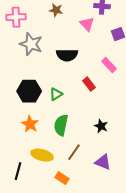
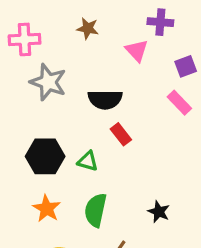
pink rectangle: (109, 65) -> (179, 103), moved
red rectangle: (89, 84) -> (121, 134), moved
green triangle: (56, 94) -> (88, 161), turned 48

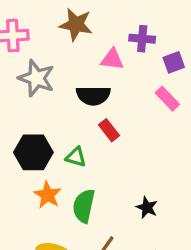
purple cross: (160, 22) -> (142, 39), moved
brown star: (88, 28) -> (76, 25), size x1.5
pink triangle: (137, 51) -> (112, 59), moved, turned -40
orange star: (47, 209) -> (48, 195), moved

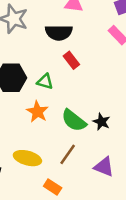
orange star: (48, 195) -> (37, 112), moved
green semicircle: (84, 206) -> (74, 120), moved, turned -64

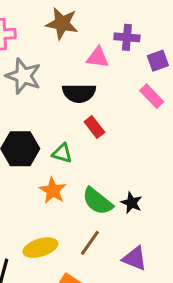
yellow ellipse: (27, 158) -> (40, 248), turned -32

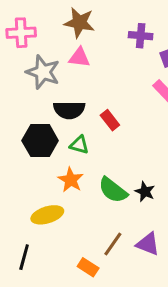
pink triangle: (98, 57) -> (79, 57), moved
black semicircle: (79, 93) -> (69, 110), moved
brown line: (90, 243) -> (113, 244), moved
yellow ellipse: (40, 248) -> (47, 215), moved

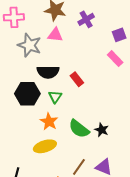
purple cross: (141, 36) -> (86, 19), moved, turned -35
green triangle: (79, 145) -> (55, 97), turned 48
yellow ellipse: (47, 215) -> (45, 146), moved

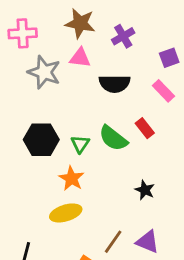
black semicircle: (48, 72) -> (115, 84), moved
red rectangle: (77, 79) -> (145, 128), moved
green semicircle: (79, 129) -> (113, 138), moved

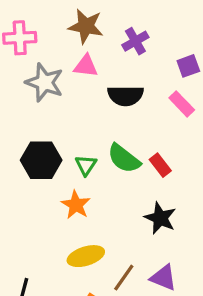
red rectangle: (145, 128) -> (160, 165), moved
black star: (145, 190) -> (160, 218), size x1.4
yellow ellipse: (66, 213) -> (86, 256), moved

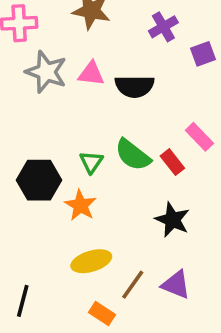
purple cross: (135, 41) -> (163, 27), moved
pink triangle: (86, 66) -> (91, 74), moved
pink rectangle: (182, 104) -> (199, 137), moved
black hexagon: (41, 160) -> (39, 180), moved

